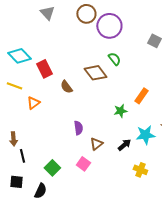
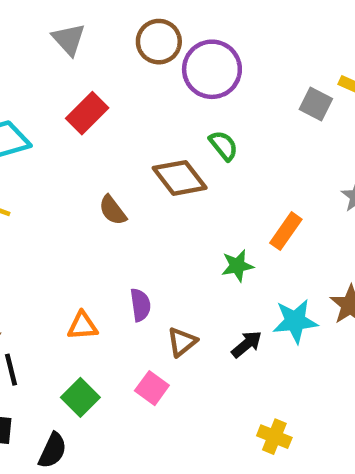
red rectangle: (44, 69) -> (87, 113), moved, turned 72
orange triangle: (33, 103) -> (83, 326), moved, turned 32
yellow cross: (140, 170) -> (274, 437), moved

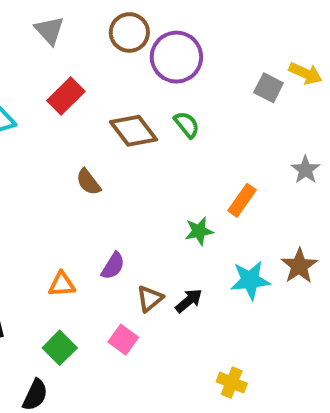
brown diamond: (180, 178) -> (133, 131), moved
purple semicircle: (140, 305) -> (113, 266), turned 40
black arrow: (247, 344) -> (189, 301), moved

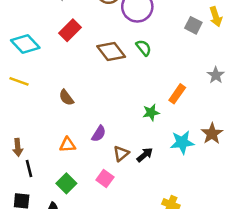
yellow arrow: (305, 73) -> (216, 17), turned 48
brown semicircle: (88, 182) -> (66, 98), moved

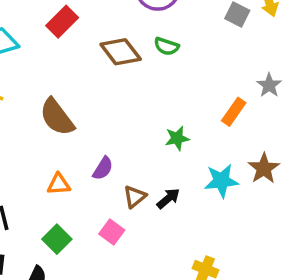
green semicircle: (144, 48) -> (167, 46), turned 147
orange rectangle: (177, 94) -> (234, 112), moved
brown semicircle: (66, 98) -> (57, 117), size x1.6

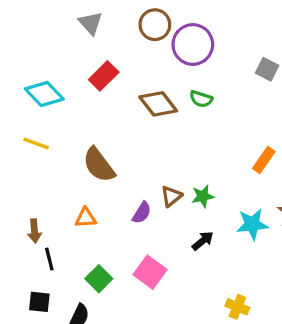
green star: (177, 138) -> (203, 196), moved
orange triangle: (59, 184) -> (86, 218), moved
brown triangle: (135, 197) -> (171, 196), moved
pink square: (112, 232) -> (150, 272), size x1.4

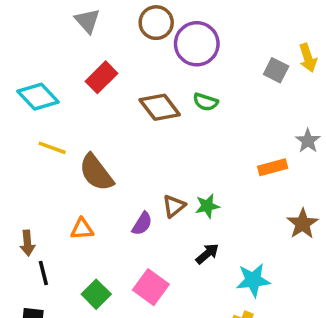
yellow line: (36, 143) -> (52, 148), moved
orange rectangle: (264, 160) -> (273, 167), turned 40
cyan star: (252, 224) -> (253, 280), moved

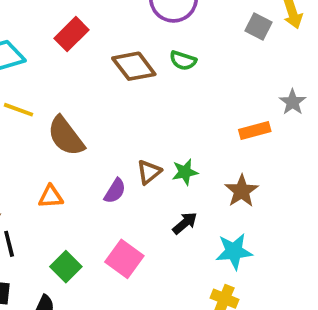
brown star: (303, 224) -> (242, 191), moved

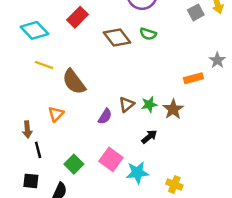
gray square: (259, 27) -> (196, 12), turned 35
brown star: (242, 191) -> (173, 109), moved
orange triangle: (51, 197) -> (56, 114), moved, turned -42
cyan star: (234, 251) -> (137, 173), moved

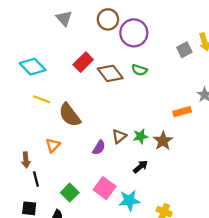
red rectangle: (78, 17) -> (83, 62), moved

